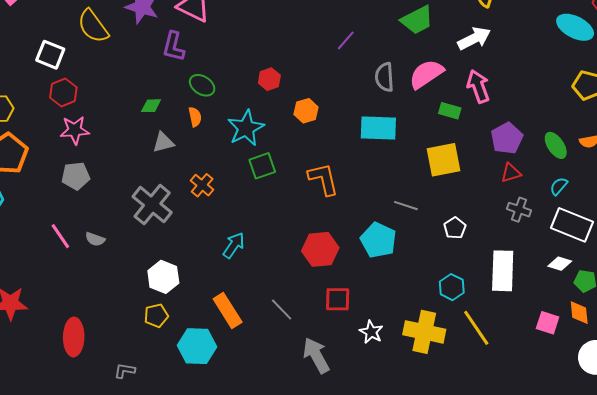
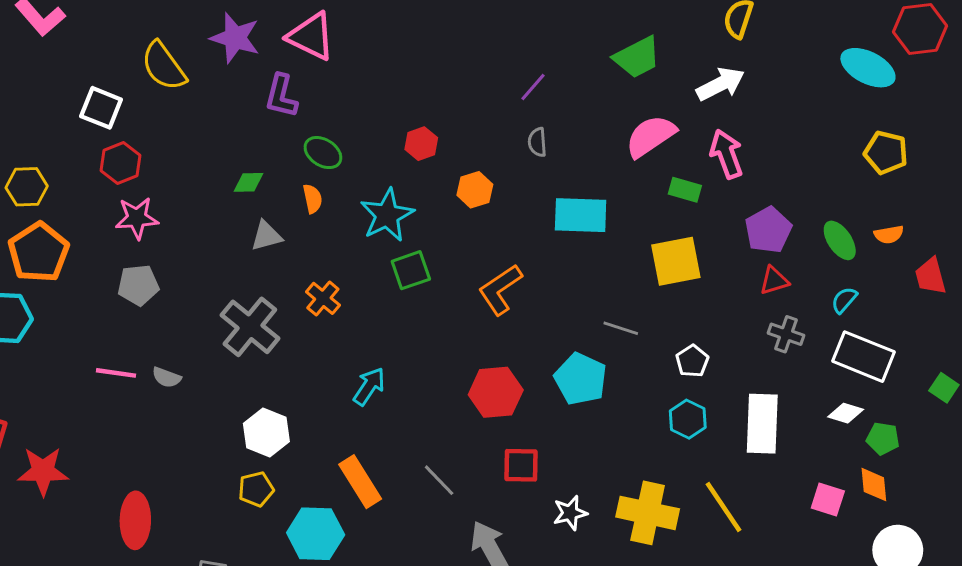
gray semicircle: (384, 77) -> (537, 142), moved, size x0.7
orange L-shape: (323, 179) -> (500, 290), turned -111
pink line: (60, 236) -> (116, 373), turned -48
cyan hexagon: (452, 287) -> (688, 419), moved
white star: (371, 332) -> (570, 513), turned 30

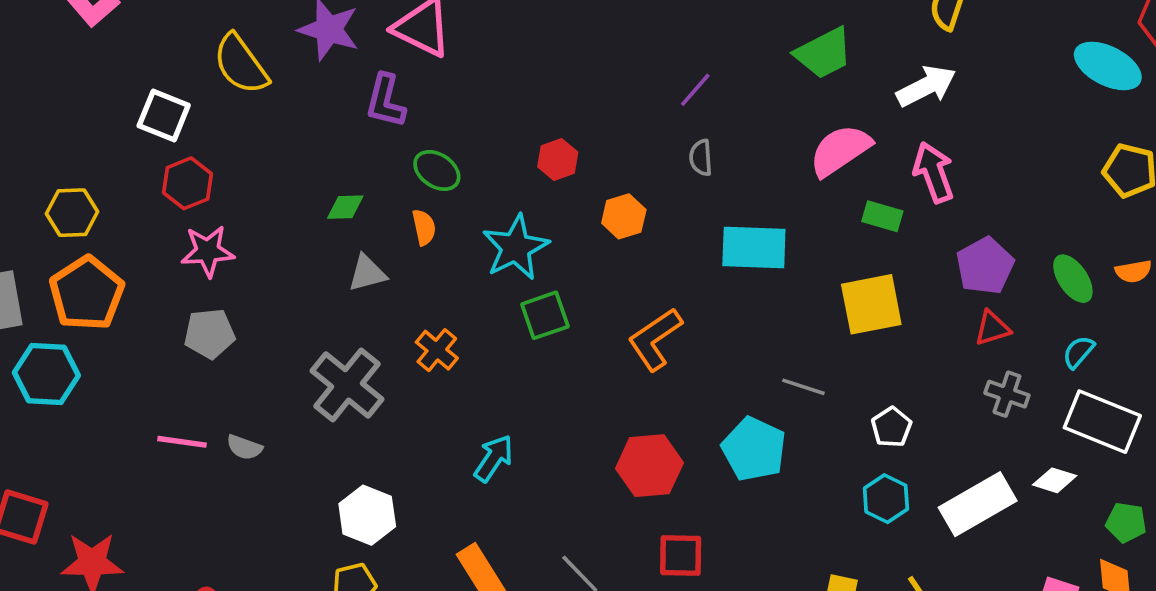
white diamond: (846, 413) -> (1055, 480), moved
white rectangle: (762, 424) -> (978, 504), turned 58

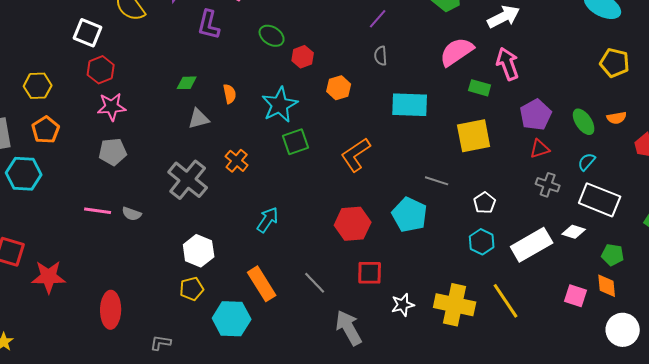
green ellipse: (437, 170) -> (272, 36), moved
orange pentagon: (87, 293) -> (46, 130), size x0.7

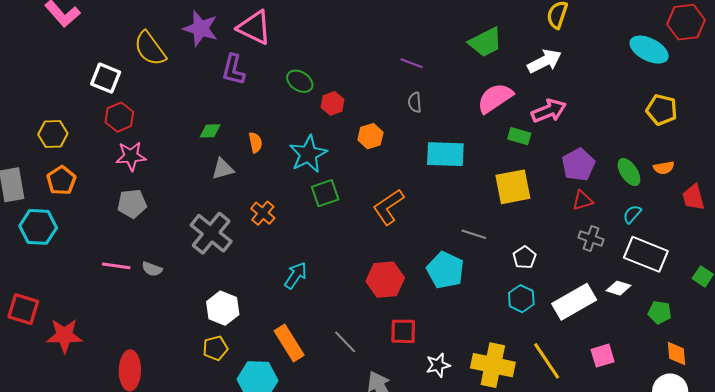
purple line: (378, 19) -> (412, 63), turned 70
pink arrow: (508, 64) -> (549, 111), turned 88
orange diamond: (607, 286) -> (676, 353), moved
pink square: (576, 296) -> (603, 356), moved, turned -35

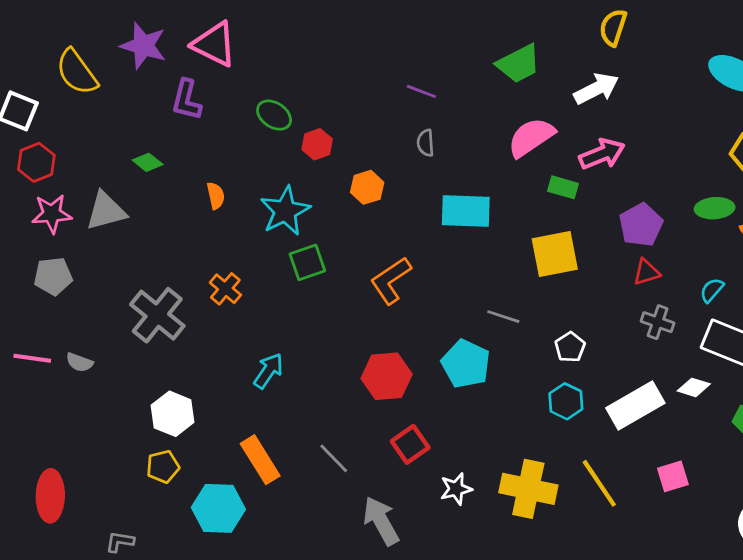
green diamond: (210, 131) -> (148, 162), moved, turned 40
gray triangle: (223, 169) -> (106, 211), moved, size x1.4
green ellipse: (629, 172) -> (715, 208), moved, turned -60
red square: (403, 331) -> (410, 444), turned -36

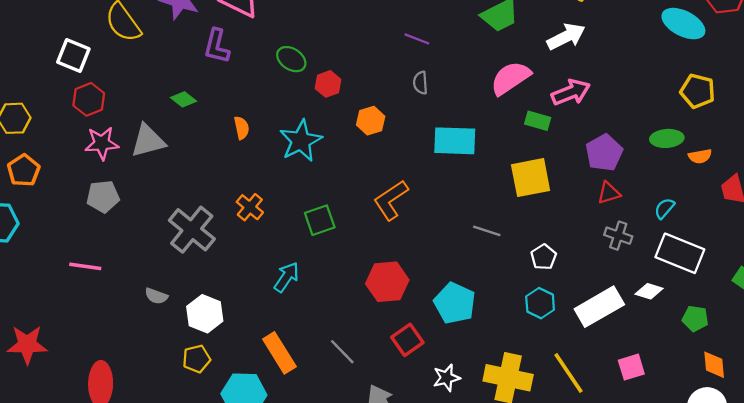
green square: (307, 262) -> (320, 220), moved
gray semicircle: (79, 362) -> (156, 296), moved
cyan pentagon: (466, 364) -> (455, 303), moved

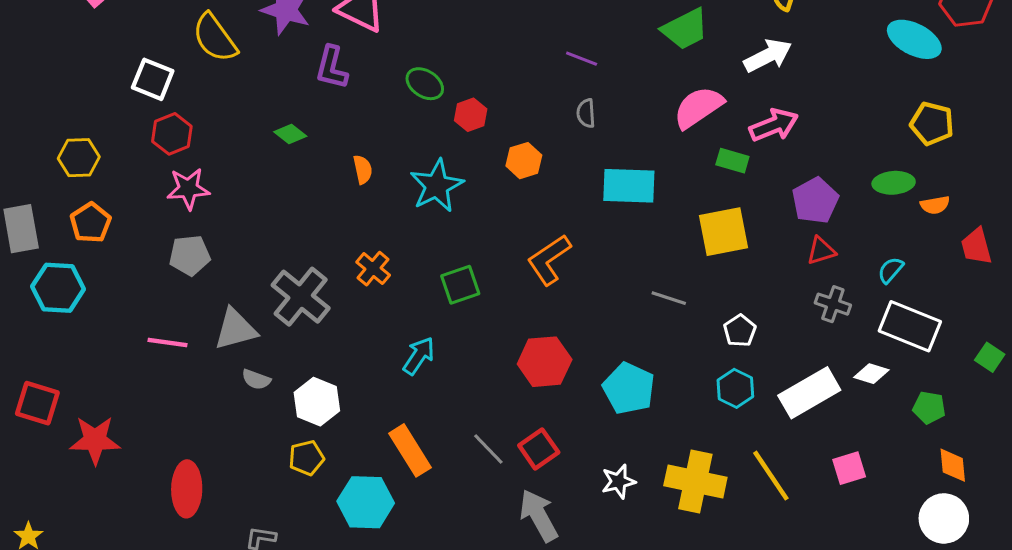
gray triangle: (148, 141) -> (236, 329), moved
red square: (407, 340) -> (539, 449), moved

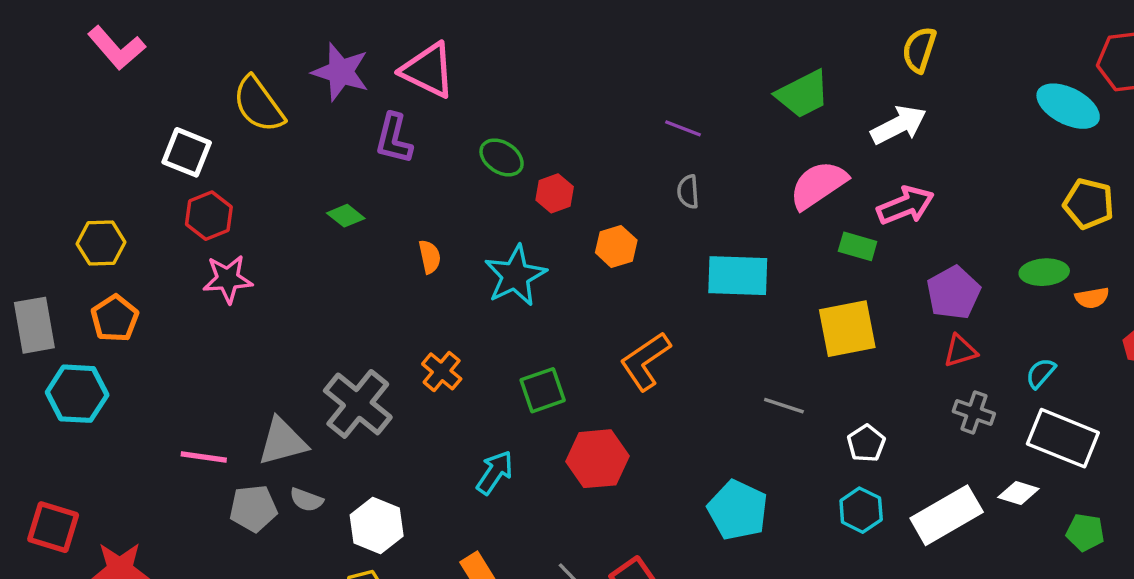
gray pentagon: (190, 255) -> (253, 508), moved
red hexagon: (545, 362) -> (597, 459), moved

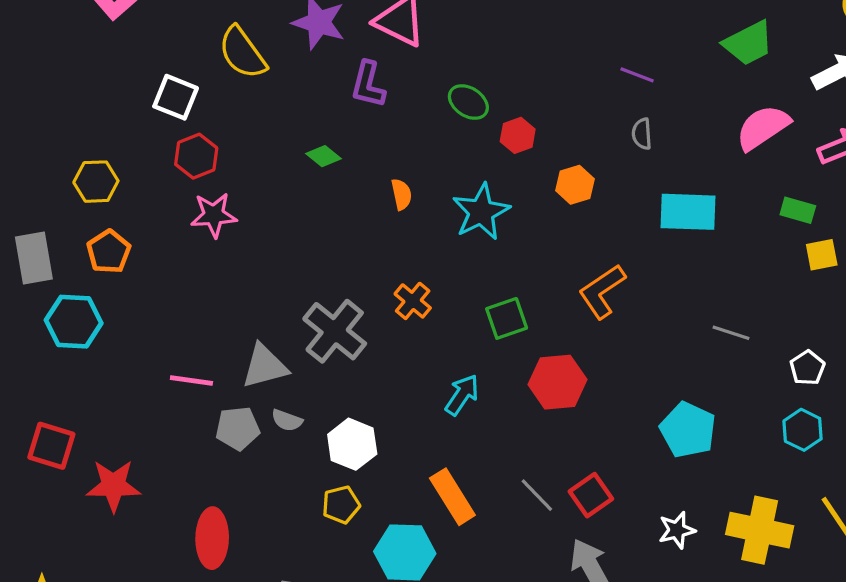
green rectangle: (858, 246) -> (798, 210), moved
yellow square: (847, 329) -> (822, 255), moved, size x0.6

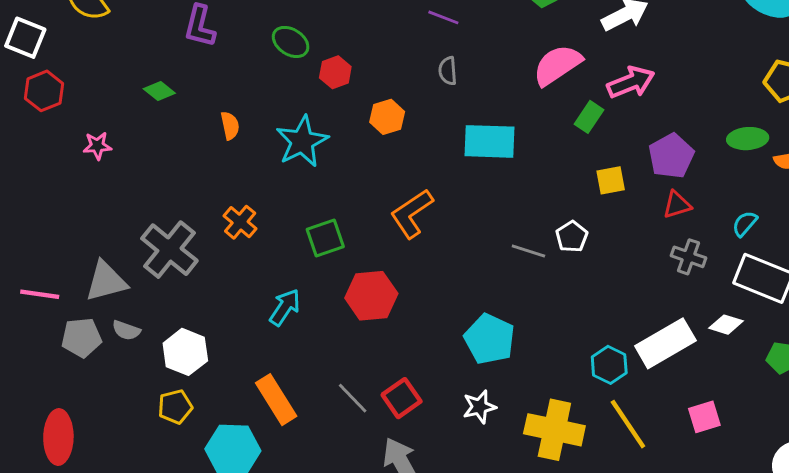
green rectangle: (798, 210) -> (589, 117), moved, turned -72
pink star: (214, 215) -> (97, 146), moved, size x0.7
white pentagon: (807, 368) -> (572, 237), moved
cyan hexagon: (803, 430) -> (609, 365), moved
white star: (677, 530) -> (479, 407), moved

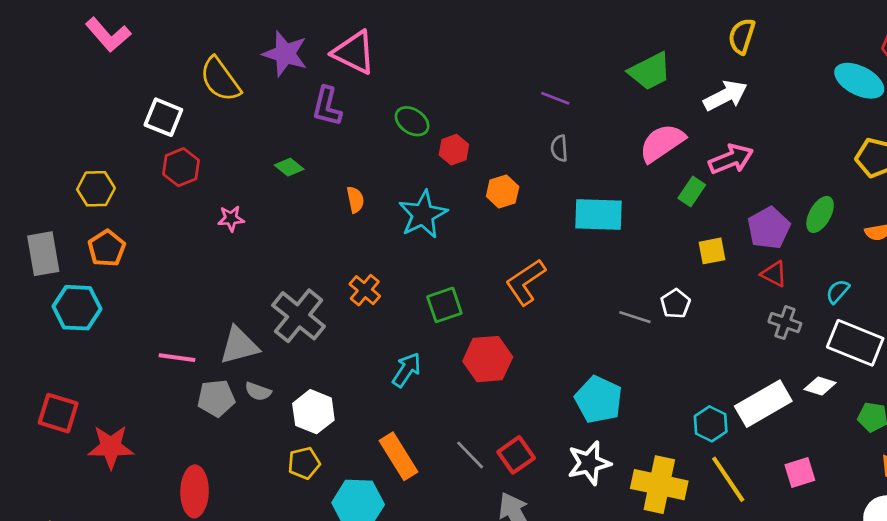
green ellipse: (748, 139) -> (820, 214), moved, turned -57
red triangle: (677, 205) -> (774, 274), turned 44
white star: (479, 407) -> (589, 463), size x1.4

